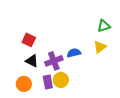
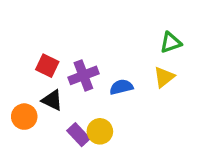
purple cross: (54, 61) -> (83, 75), moved
purple rectangle: (48, 82) -> (79, 135), turned -32
orange circle: (24, 84) -> (24, 117), moved

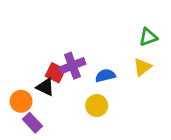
red square: (47, 66) -> (55, 73), moved
yellow circle: (100, 131) -> (97, 106), moved
purple rectangle: (79, 135) -> (32, 123), moved

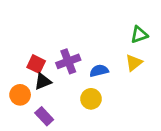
red square: (55, 73) -> (36, 64), moved
black triangle: (45, 87) -> (43, 81), turned -48
purple rectangle: (32, 123) -> (44, 116), moved

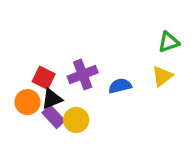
orange circle: (20, 95) -> (27, 102), moved
yellow circle: (91, 99) -> (76, 120), moved
purple rectangle: (44, 116) -> (53, 117), moved

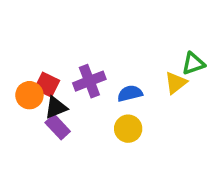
green triangle: (169, 42) -> (193, 63), moved
orange circle: (27, 102) -> (29, 95), moved
yellow circle: (76, 120) -> (128, 129), moved

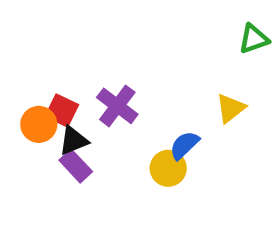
green triangle: (193, 63) -> (254, 39), moved
purple cross: (89, 81) -> (117, 106), turned -32
blue semicircle: (130, 93) -> (184, 145), moved, turned -30

